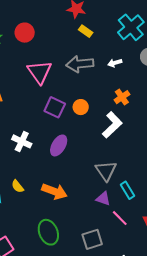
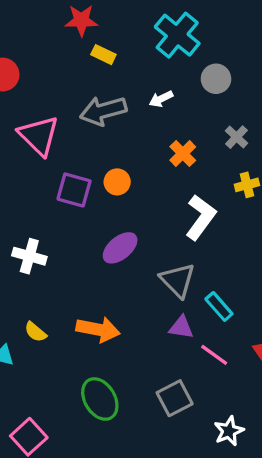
white L-shape: (112, 125) -> (201, 217), moved
purple ellipse: (59, 145) -> (120, 248), moved, turned 30

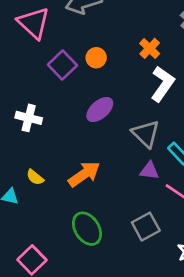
orange cross: (183, 153) -> (150, 48), moved
purple square: (74, 190) -> (62, 65), turned 32
orange arrow: (98, 329) -> (84, 174), turned -44

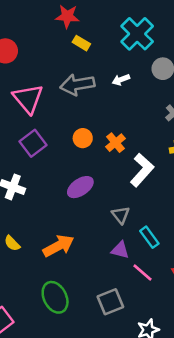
orange cross: (150, 48) -> (115, 143), moved
purple square: (62, 65) -> (33, 143), moved
gray triangle: (146, 134) -> (121, 215), size x0.7

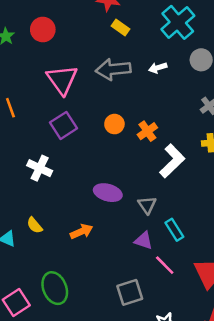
purple ellipse: (80, 187) -> (108, 193), moved, turned 45
orange arrow: (59, 246) -> (81, 231), size x0.7
green ellipse: (55, 297) -> (55, 288), moved

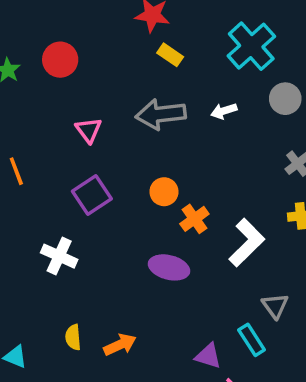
pink triangle: (62, 80) -> (89, 130), size x0.6
orange cross: (147, 131) -> (194, 219), moved
purple ellipse: (108, 193) -> (169, 267), moved
gray triangle: (147, 205) -> (275, 306), moved
yellow semicircle: (35, 225) -> (73, 337), moved, turned 36

